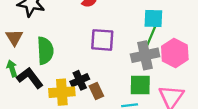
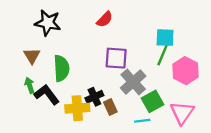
gray cross: (145, 55) -> (133, 82), moved, turned -30
green square: (140, 85) -> (152, 101), turned -30

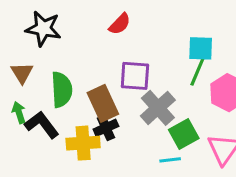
brown rectangle: (110, 107) -> (103, 103), moved, size x1.6

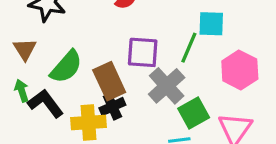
green line: (198, 71) -> (189, 48), moved
green semicircle: (62, 90) -> (66, 67), turned 44

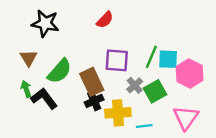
cyan square: (211, 24) -> (168, 59), moved
gray cross: (167, 86) -> (135, 85), size x0.6
green square: (194, 113) -> (155, 91), moved
yellow cross: (89, 122) -> (118, 113), moved

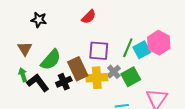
black star: (45, 23) -> (39, 20), size x0.7
cyan square: (168, 59) -> (142, 50), turned -30
pink hexagon: (190, 73) -> (159, 43), moved
black cross: (94, 101) -> (64, 82), moved
yellow cross: (118, 113) -> (97, 78), moved

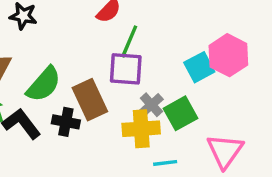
green line: (128, 48) -> (129, 42), moved
yellow cross: (97, 78) -> (141, 129), moved
black cross: (64, 82) -> (66, 122), turned 35

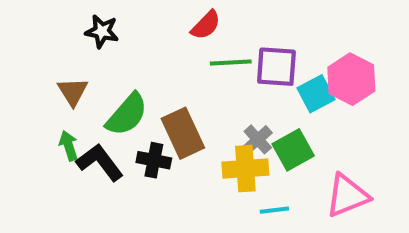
green line: (129, 42) -> (231, 63), turned 64
purple square: (126, 69) -> (276, 67), moved
pink triangle: (225, 151) -> (347, 196), turned 33

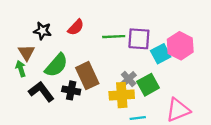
red semicircle: (206, 25) -> (76, 27), moved
black star: (102, 31) -> (43, 31), moved
green arrow: (69, 146) -> (21, 69), moved

